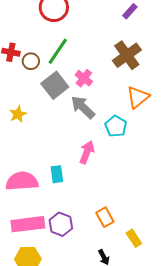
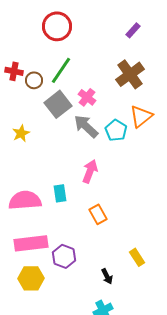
cyan pentagon: (116, 126) -> (116, 130), moved
orange rectangle: (105, 217) -> (98, 214), moved
purple hexagon: (61, 224) -> (64, 256), moved

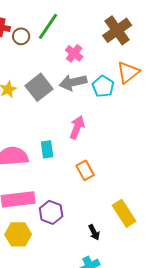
gray square: (58, 104) -> (39, 87), moved
gray arrow: (86, 126) -> (73, 82), turned -56
yellow rectangle: (137, 257) -> (124, 213), size x1.5

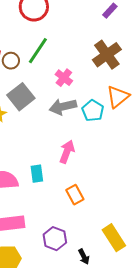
gray square: (39, 87) -> (21, 97), moved
purple hexagon: (51, 212) -> (55, 239), moved

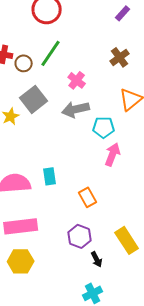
brown cross: (107, 55) -> (120, 57), size x0.7
cyan pentagon: (93, 111) -> (104, 127), moved, turned -30
pink arrow: (67, 152) -> (113, 154), moved
purple hexagon: (55, 239) -> (80, 236), moved

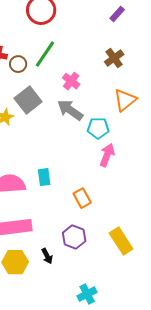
gray arrow: (76, 109) -> (70, 110), turned 48
black arrow: (97, 259) -> (47, 256), moved

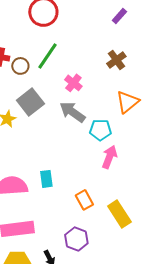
yellow rectangle: (121, 241) -> (119, 214), moved

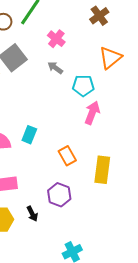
gray arrow: (72, 112) -> (55, 68), size x0.6
cyan rectangle: (46, 179) -> (29, 135), turned 30
yellow rectangle: (119, 214) -> (102, 170), turned 40

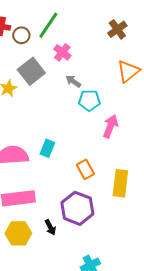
pink cross: (56, 39) -> (62, 52), moved
cyan pentagon: (83, 86) -> (89, 100), moved
purple hexagon: (59, 195) -> (77, 208), size x1.4

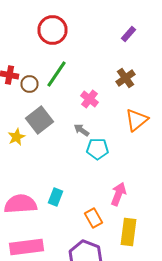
pink cross: (62, 52) -> (90, 99), moved
pink arrow: (110, 126) -> (118, 194), moved

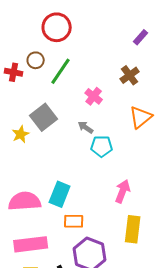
purple rectangle: (128, 34) -> (141, 37), moved
brown circle: (30, 84) -> (36, 60), moved
cyan rectangle: (56, 197) -> (60, 194), size x1.4
orange rectangle: (94, 218) -> (74, 221), moved, turned -60

